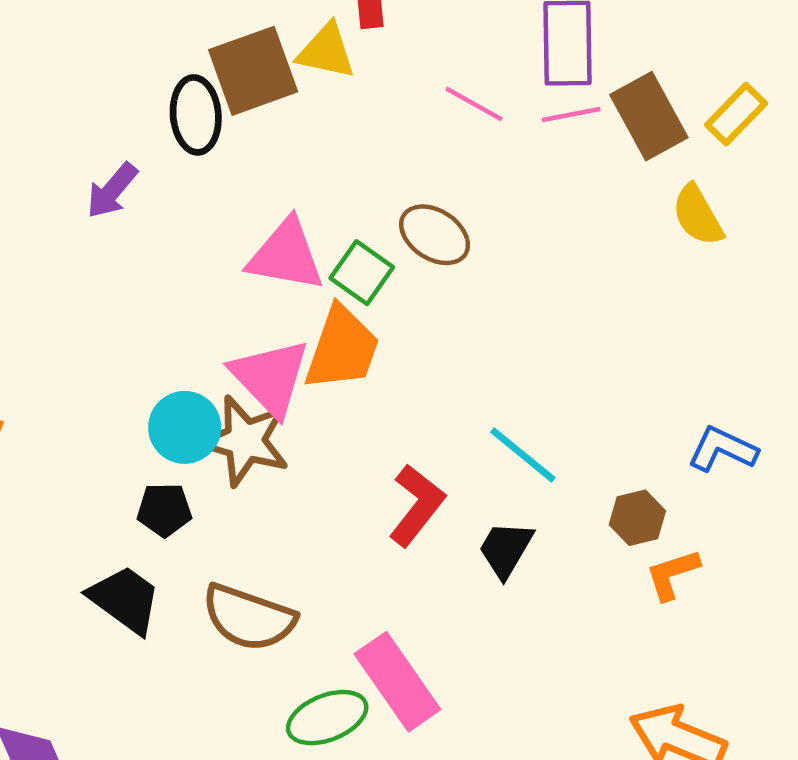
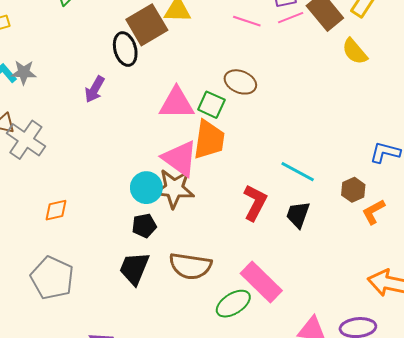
black trapezoid: (125, 599) -> (134, 268), turned -93

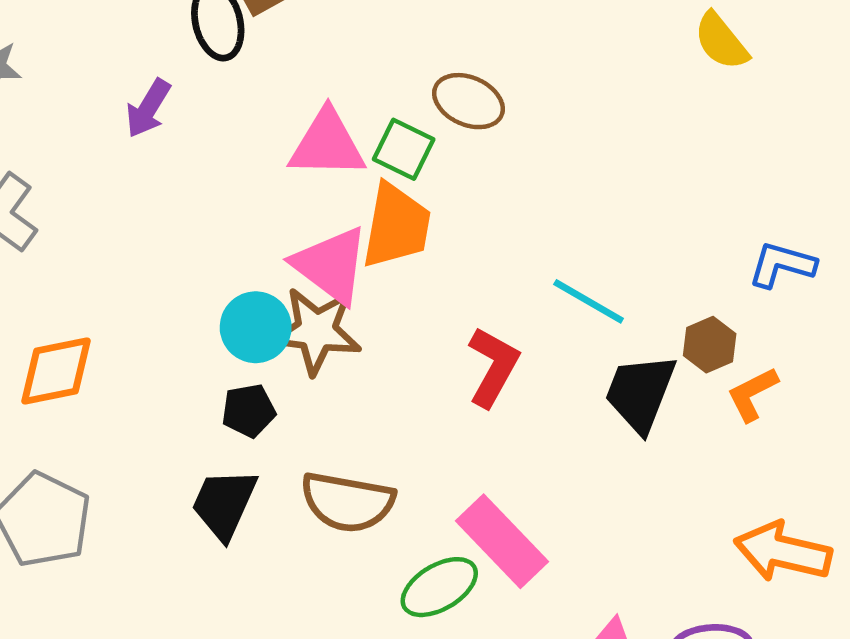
orange diamond: (56, 210) -> (56, 371), size x1.5
black trapezoid: (298, 215) -> (640, 393), moved, size x1.4

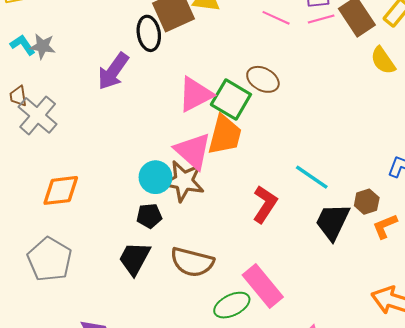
purple arrow: (148, 108) -> (113, 71), size x1.4
pink triangle: (327, 144) -> (195, 94), turned -33
green square: (404, 149) -> (231, 99), size x1.4

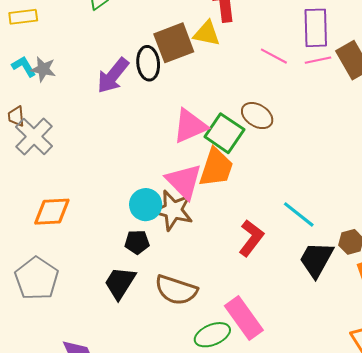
purple arrow: (113, 71) -> (113, 76), moved

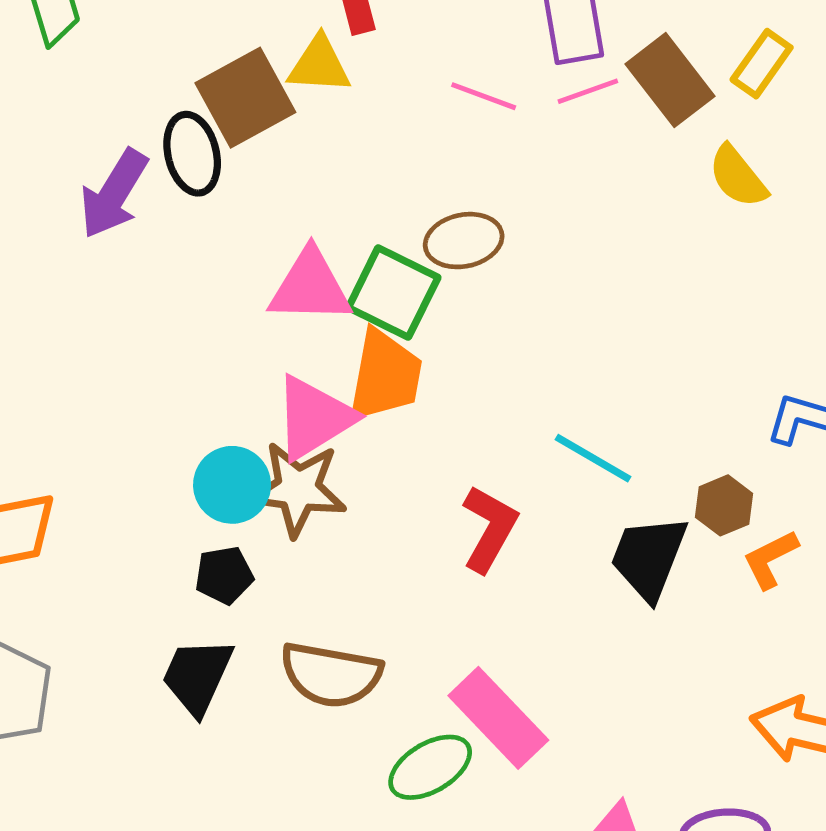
brown ellipse: (257, 116) -> (464, 241), turned -36
pink triangle: (190, 126) -> (310, 287), turned 33
pink triangle: (184, 181) -> (314, 418), turned 51

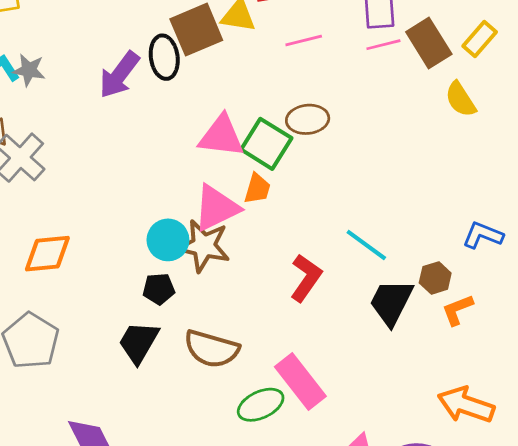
pink line: (484, 96) -> (304, 40), moved, turned -40
orange trapezoid: (385, 376) -> (257, 189), size x0.6

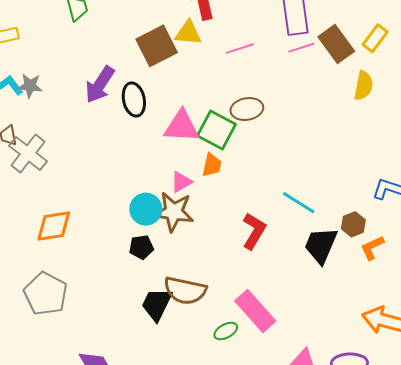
black ellipse: (164, 57) -> (134, 100), moved
yellow semicircle: (461, 99) -> (364, 86), turned -132
pink triangle: (216, 208) -> (181, 182), size x0.6
black trapezoid: (139, 342) -> (157, 304), moved
green ellipse: (261, 405) -> (226, 331), size x0.7

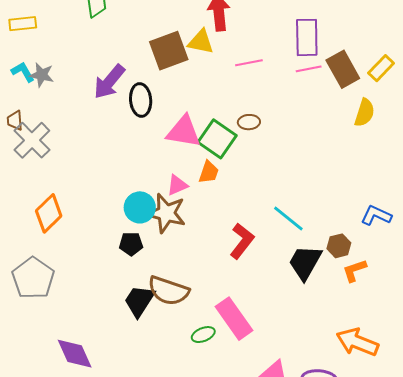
brown ellipse: (247, 109) -> (249, 122), size x0.7
orange diamond: (54, 226) -> (49, 213), turned -42

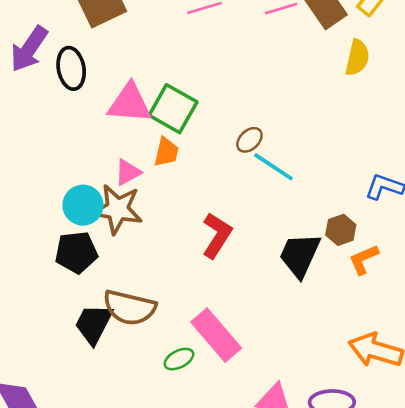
brown ellipse: (249, 122) -> (249, 140), moved, turned -35
cyan line: (288, 219) -> (274, 167), moved
black pentagon: (131, 244) -> (76, 252), size x1.4

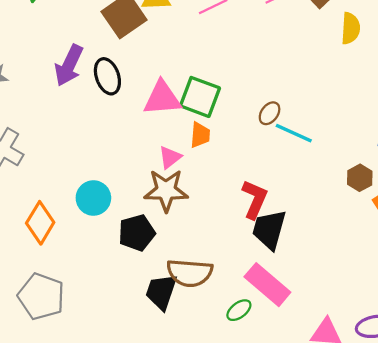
cyan circle: (83, 205) -> (93, 198), moved
black trapezoid: (300, 255) -> (269, 230), moved

